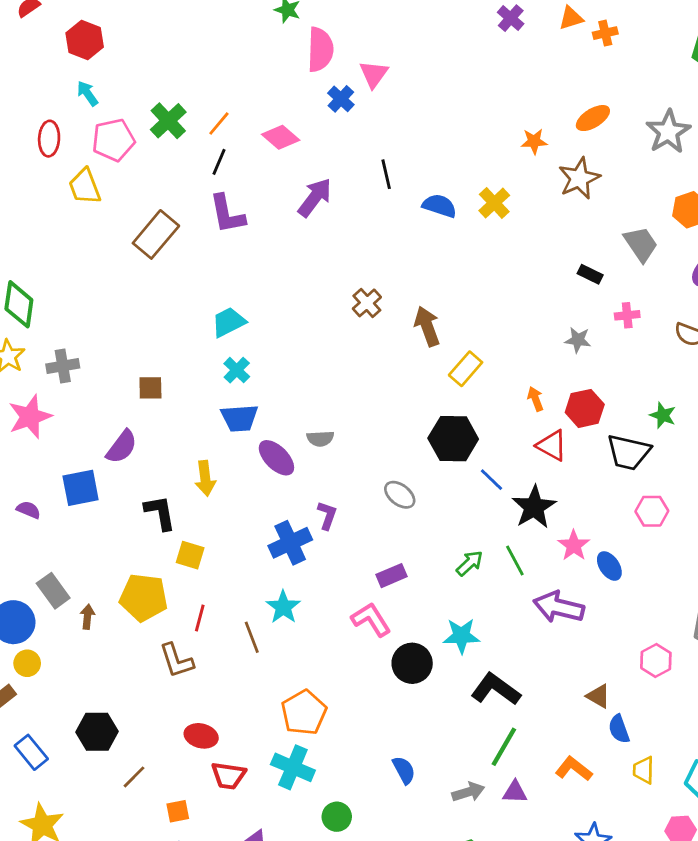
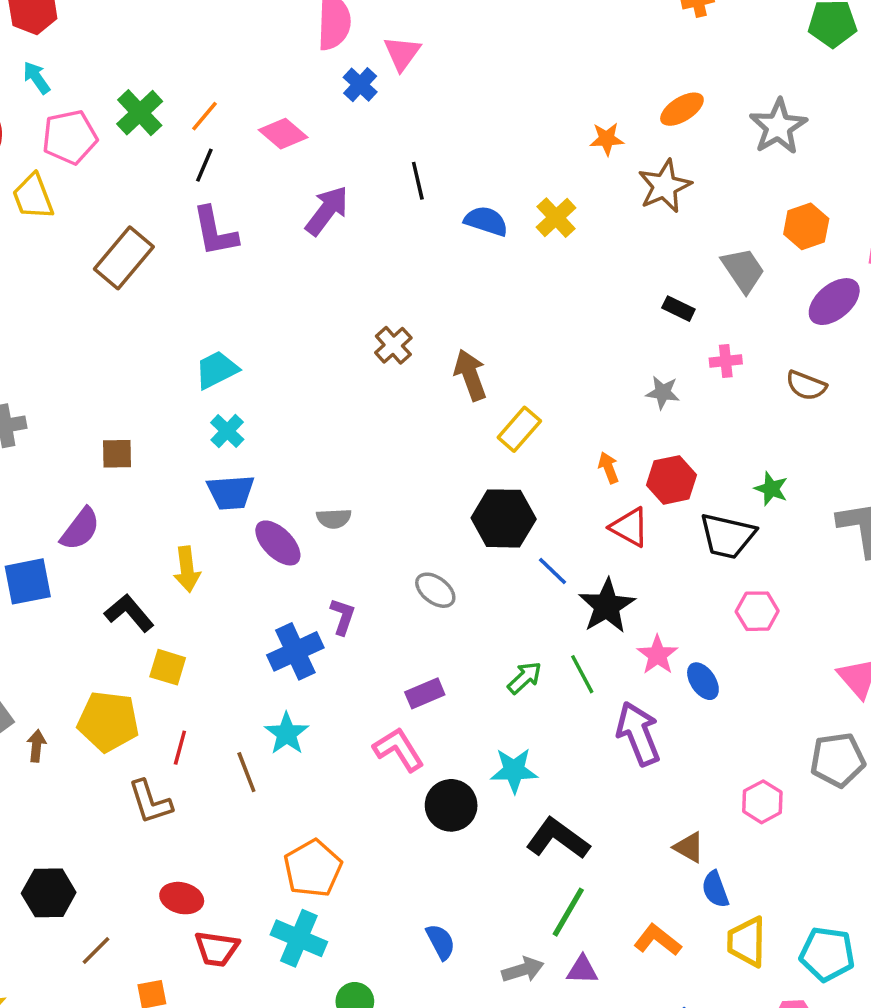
black L-shape: (160, 513) -> (129, 613), turned -30
purple arrow: (559, 607) -> (638, 734), turned 54
yellow trapezoid: (644, 770) -> (747, 942), size x1.4

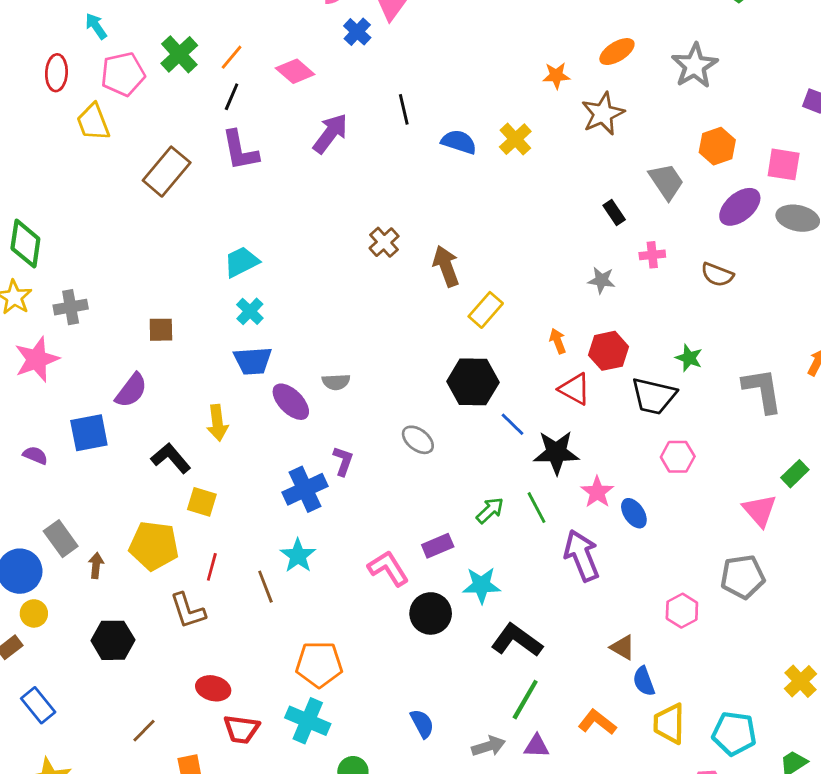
black rectangle: (678, 309) -> (614, 212), turned 30
black star: (607, 606) -> (556, 453), turned 30
purple rectangle: (425, 693) -> (438, 546), moved
orange pentagon: (313, 868) -> (319, 664), turned 30
black hexagon: (49, 893) -> (113, 640), moved

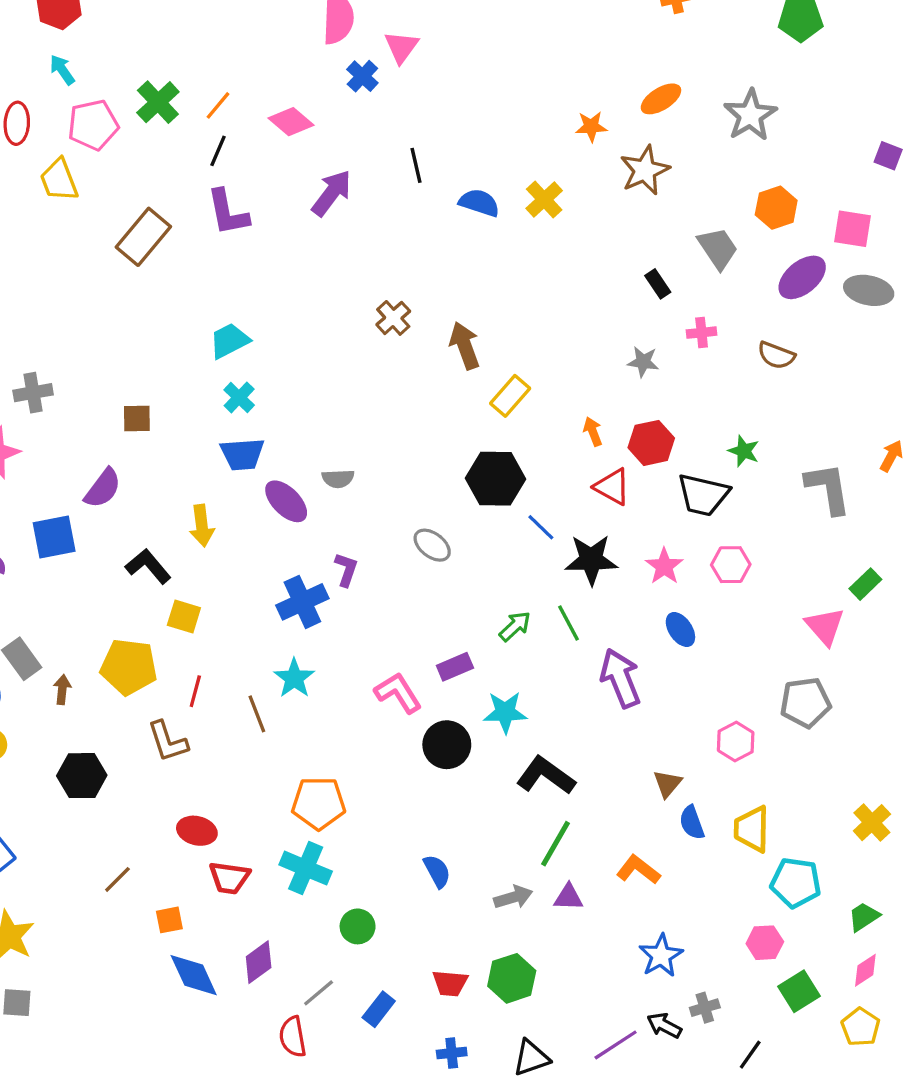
pink star: (597, 492) -> (664, 566), moved
brown triangle: (623, 647) -> (667, 784), turned 40
yellow trapezoid: (669, 724) -> (752, 829), moved

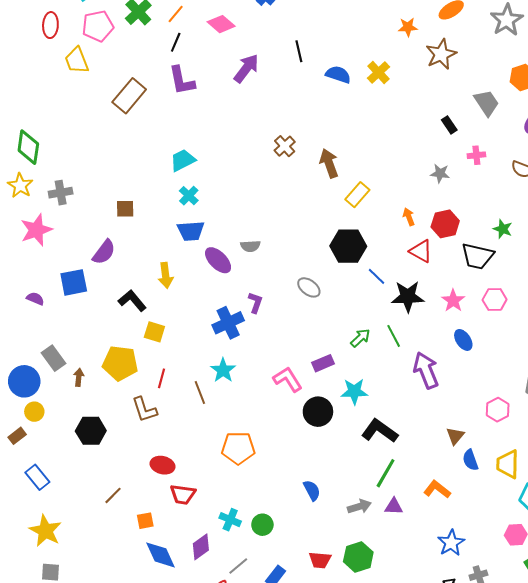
cyan cross: (306, 868) -> (230, 520), moved, size x0.7

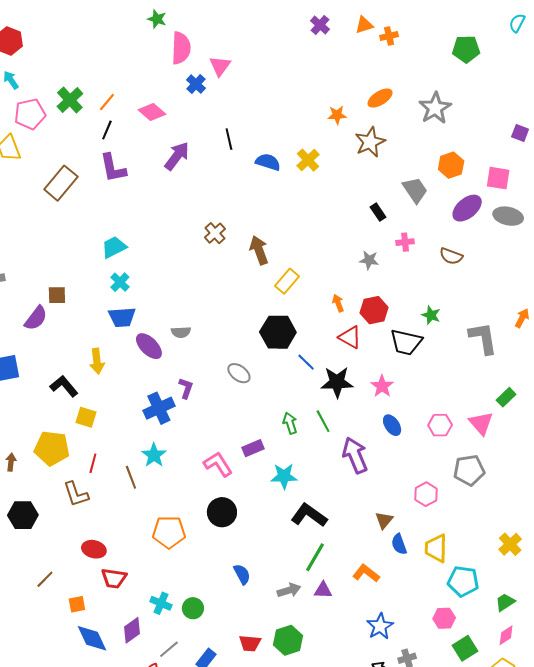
purple semicircle: (104, 252) -> (36, 318), moved
pink hexagon: (495, 300) -> (440, 425), moved
green arrow: (360, 338) -> (290, 423), turned -65
black circle: (318, 412) -> (222, 512), moved

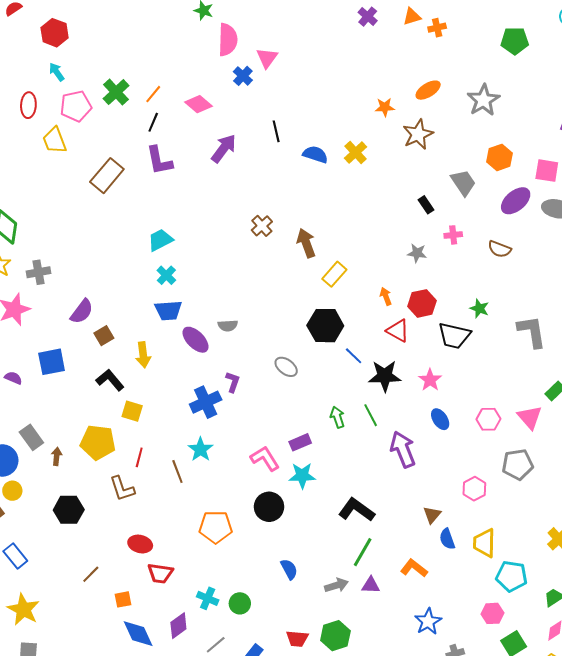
brown square: (57, 295) -> (104, 336), moved, turned -30
cyan star: (284, 476) -> (302, 476), moved

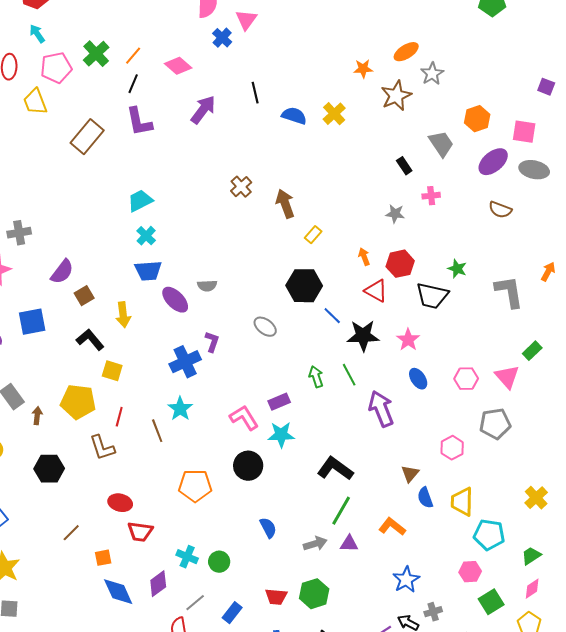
gray star: (483, 100) -> (432, 74), moved, size x0.7
brown semicircle: (500, 249) -> (500, 210), moved
yellow rectangle: (334, 274) -> (313, 235), size x0.7

